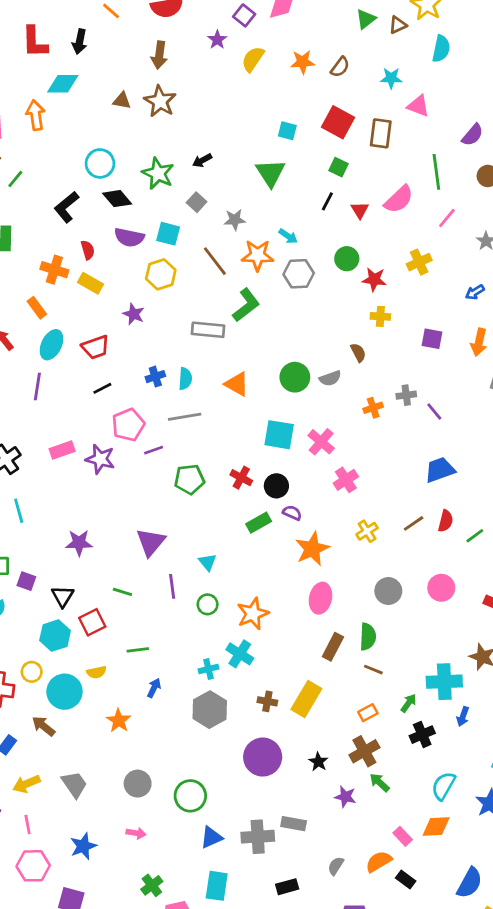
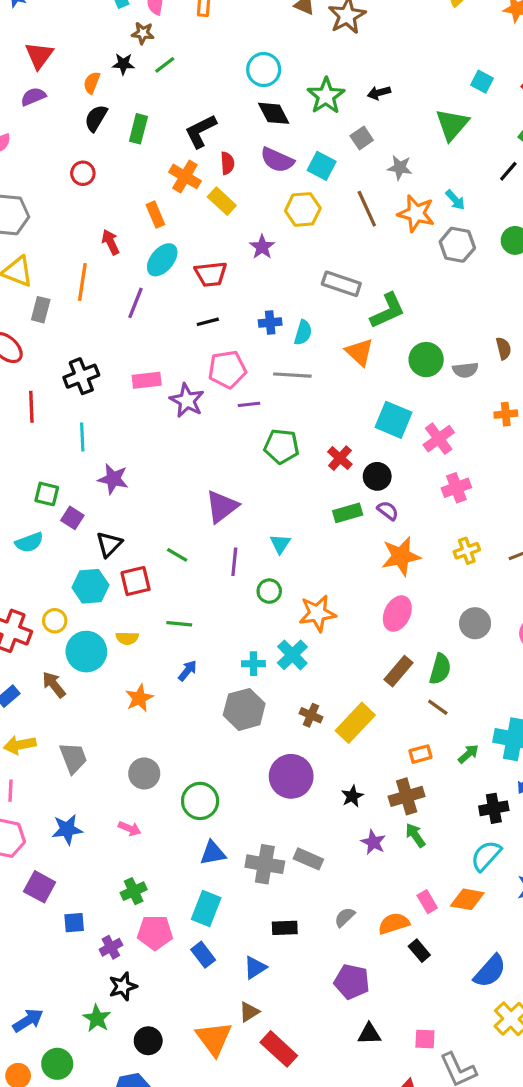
black L-shape: (66, 207) -> (201, 131), moved
green L-shape: (246, 305) -> (388, 311), moved
purple star: (79, 543) -> (113, 479), moved
black cross: (422, 735) -> (494, 808), moved

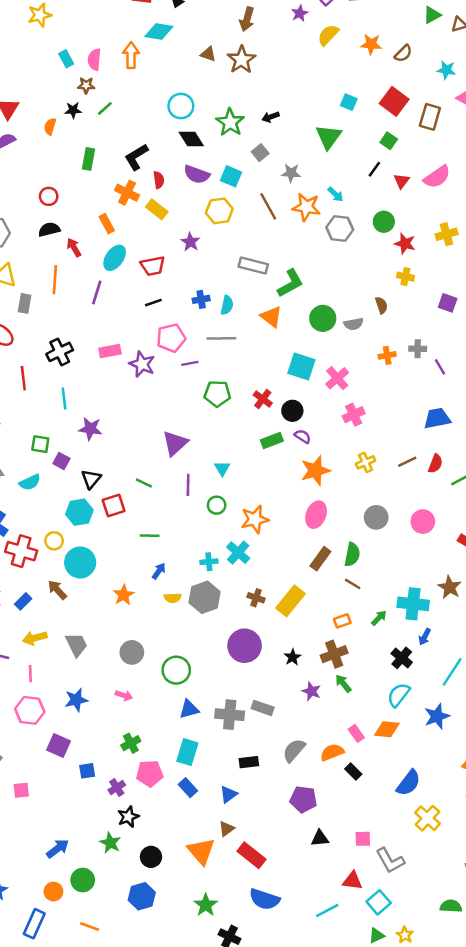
black semicircle: (96, 118) -> (49, 229), moved, turned 50
yellow semicircle: (127, 638) -> (173, 598), moved
black cross: (494, 808) -> (402, 658), turned -35
gray semicircle: (345, 917) -> (294, 750), size x1.5

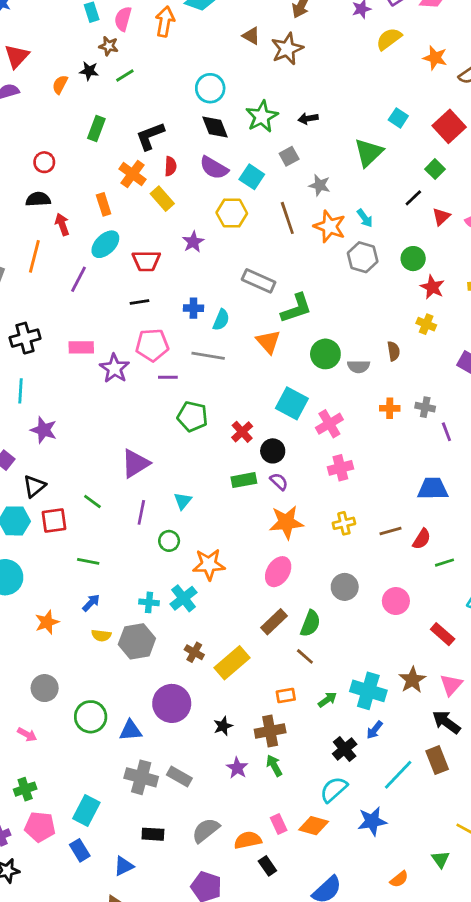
blue triangle: (189, 709) -> (131, 730), moved

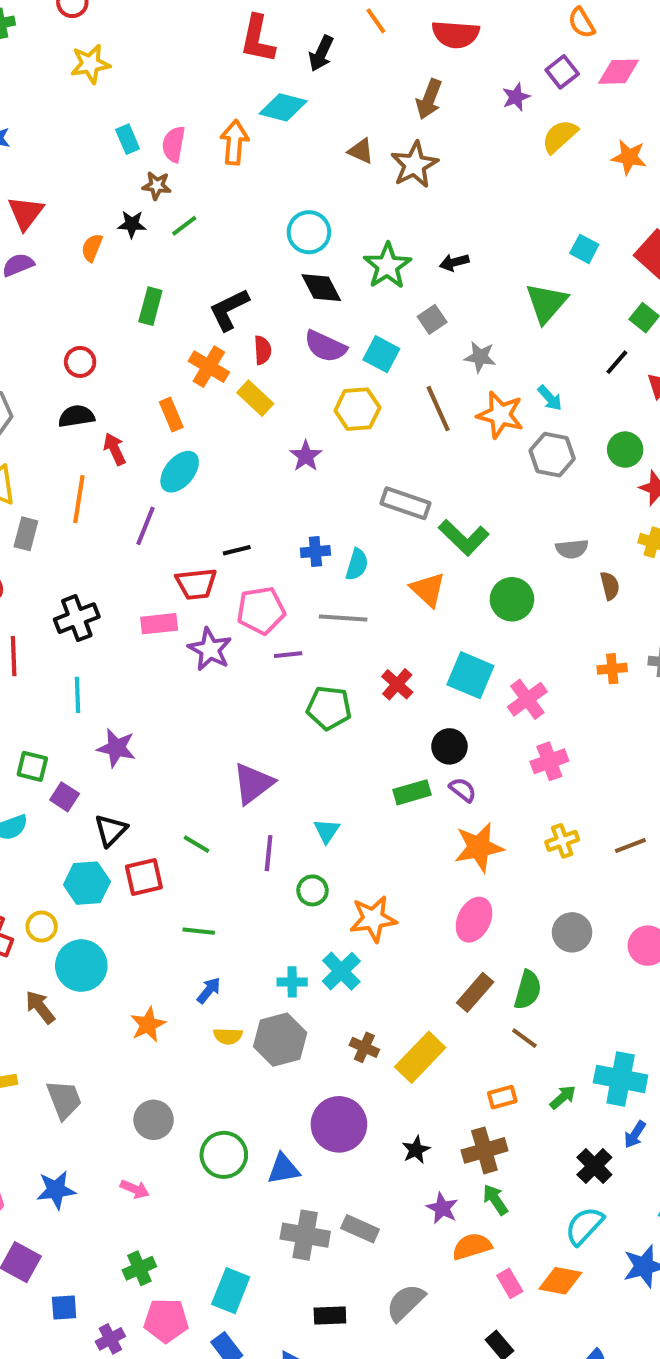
red trapezoid: (146, 261) -> (196, 584), moved
green L-shape: (296, 308) -> (464, 537), turned 68
gray semicircle: (359, 366) -> (572, 549), moved
red cross: (242, 432) -> (397, 684), moved
orange semicircle: (248, 840) -> (472, 1246), moved

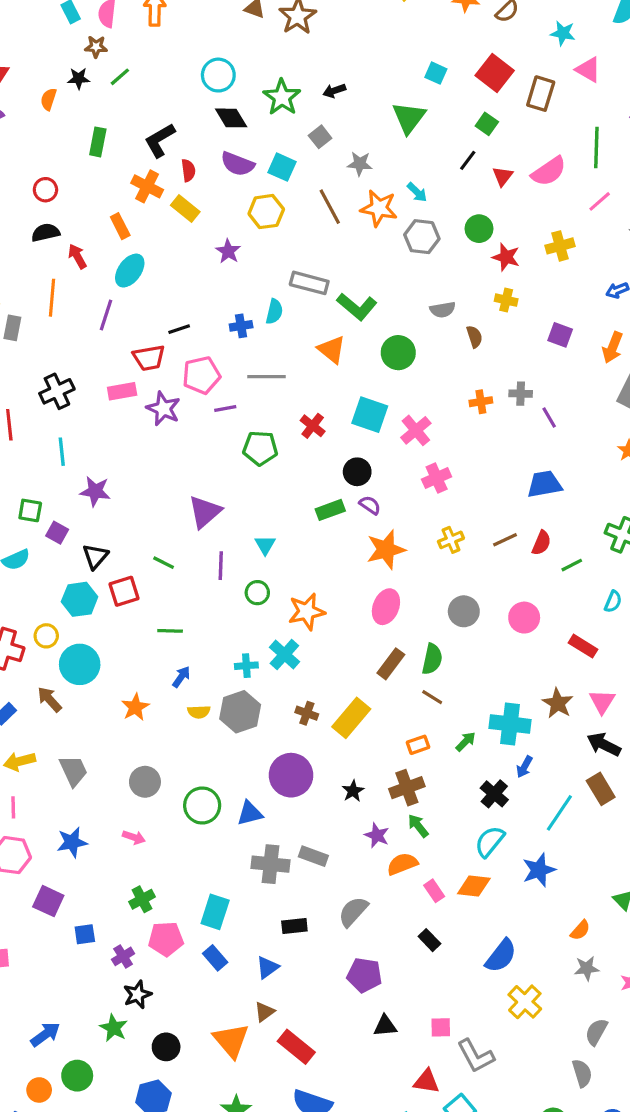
cyan semicircle: (357, 564) -> (274, 312), moved

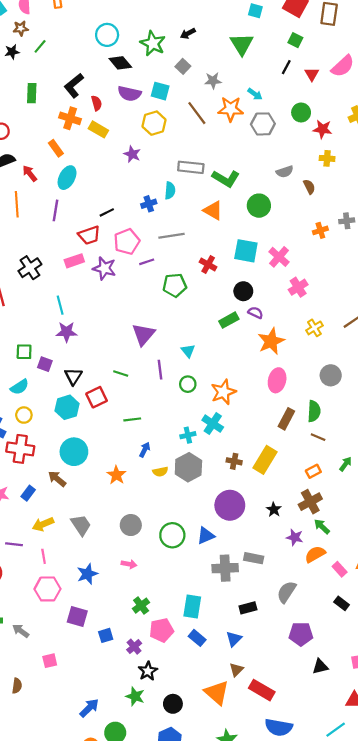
cyan line: (62, 452) -> (60, 305), moved
yellow circle: (46, 636) -> (24, 415), moved

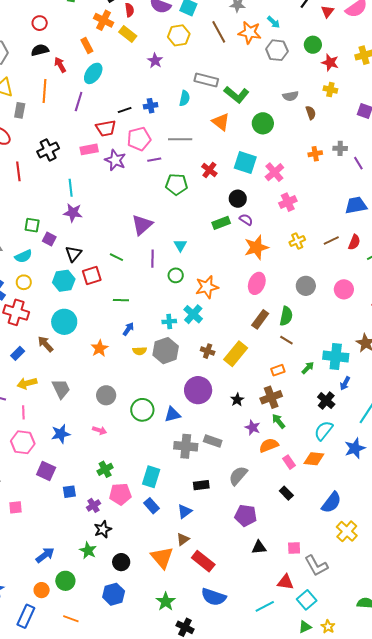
blue cross: (149, 204) -> (151, 106), moved

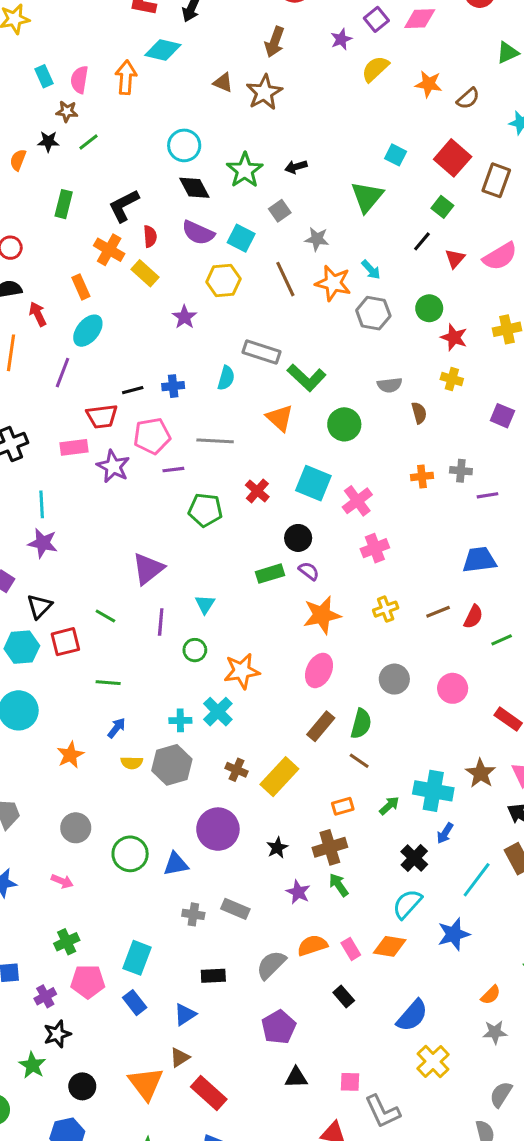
purple line: (358, 163) -> (487, 495), turned -72
orange semicircle: (269, 445) -> (312, 945), moved
gray cross: (186, 446) -> (193, 914), size x0.6
purple pentagon: (246, 516) -> (279, 1027), turned 30

